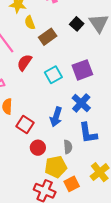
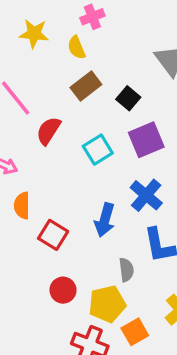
yellow semicircle: (30, 23) -> (76, 48), moved
black square: (77, 24) -> (128, 98), moved
red circle: (38, 148) -> (63, 290), moved

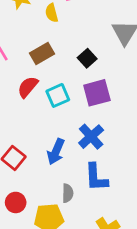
brown rectangle: (86, 86) -> (42, 54), moved
red semicircle: (48, 131) -> (28, 87), moved

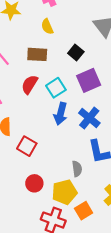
yellow semicircle: (52, 13) -> (47, 27), moved
brown rectangle: (42, 54) -> (37, 54), turned 42
blue arrow: (56, 152) -> (61, 114), moved

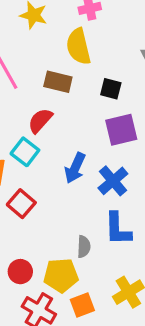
yellow semicircle: (47, 27) -> (78, 46), size x1.6
black square: (76, 53) -> (111, 89), turned -35
cyan square: (56, 88) -> (25, 152), moved, turned -30
red circle: (34, 183) -> (20, 272), moved

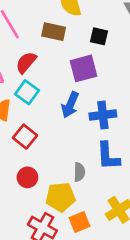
red semicircle: (40, 121) -> (26, 62), moved
purple square: (121, 130) -> (83, 68), moved
blue cross: (113, 181) -> (103, 115), turned 35
red circle: (20, 272) -> (27, 177), moved

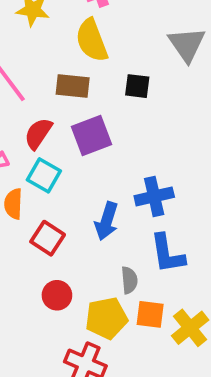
purple square: (83, 68) -> (91, 135), moved
blue arrow: (70, 105) -> (107, 221), moved
orange square: (79, 222) -> (150, 314), moved, turned 35

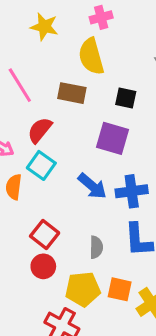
purple square: (91, 135) -> (113, 138), moved, turned 32
blue arrow: (107, 221) -> (92, 186), moved, turned -72
red square: (48, 238) -> (45, 234), moved
gray semicircle: (129, 280) -> (96, 247), moved

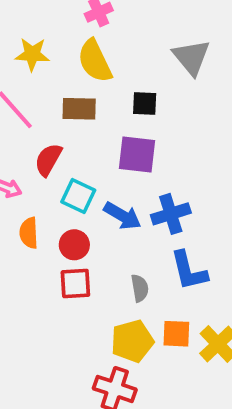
yellow star: (44, 27) -> (32, 54), moved
cyan square: (41, 165) -> (78, 196), moved
red square: (45, 234) -> (75, 283), turned -32
red circle: (43, 266) -> (74, 245), moved

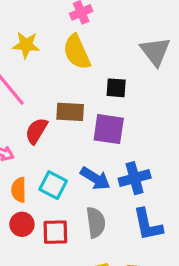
brown rectangle: (79, 109) -> (70, 112), moved
cyan square: (78, 196) -> (53, 185), moved
red circle: (74, 245) -> (22, 224), moved
gray semicircle: (140, 288) -> (96, 222), moved, size x1.4

